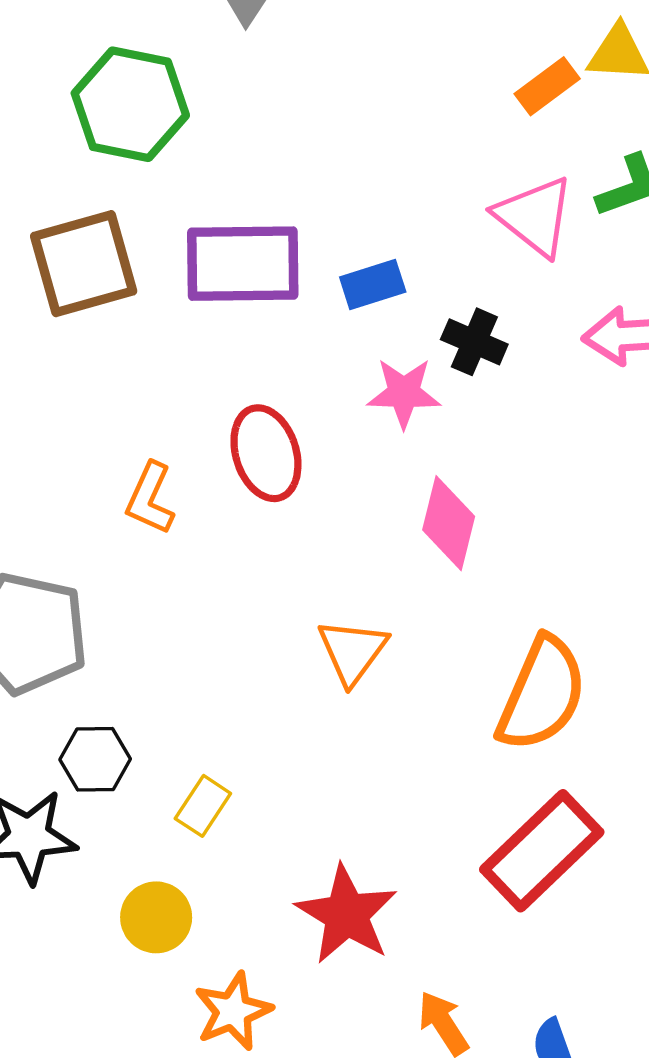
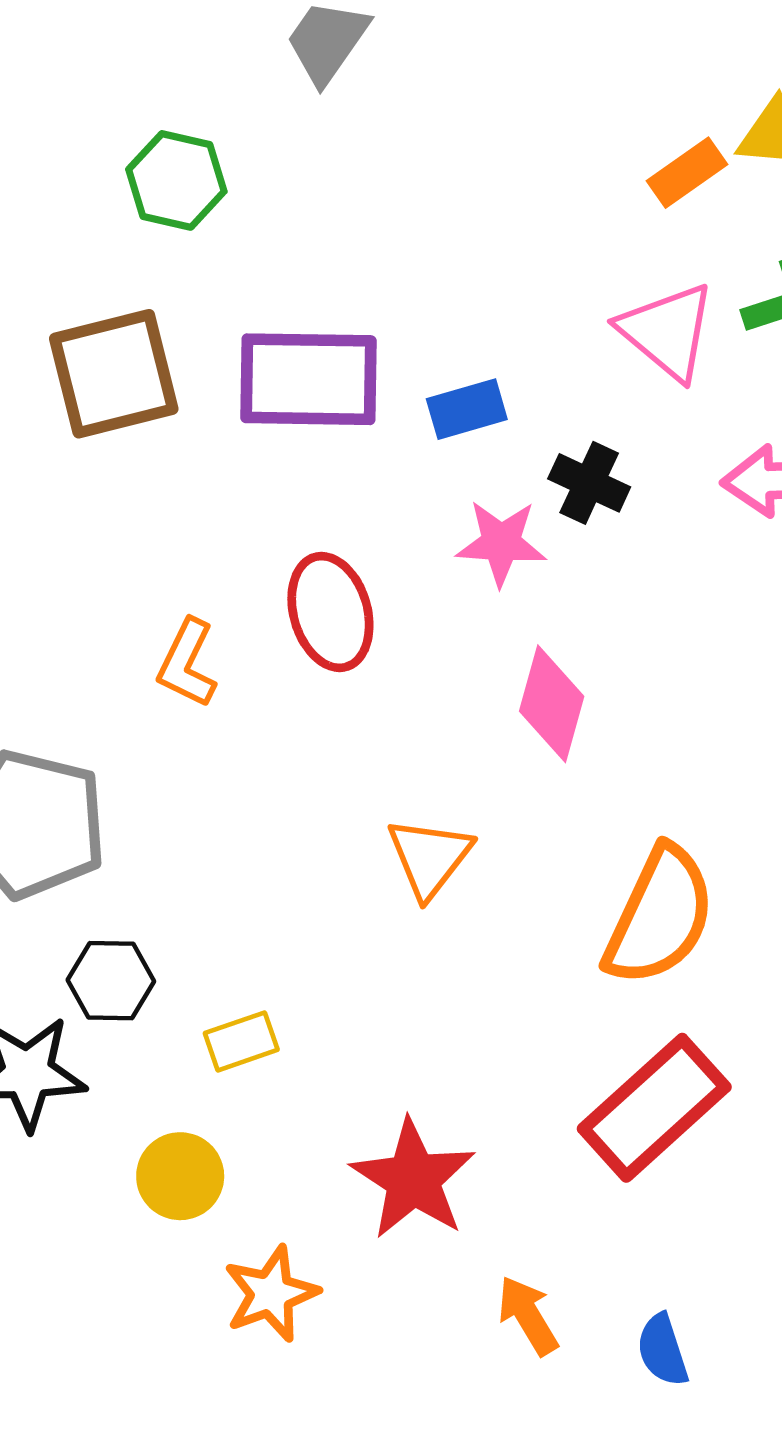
green hexagon: (130, 104) -> (176, 180), size x0.7
yellow rectangle: (203, 806) -> (241, 1041), turned 36

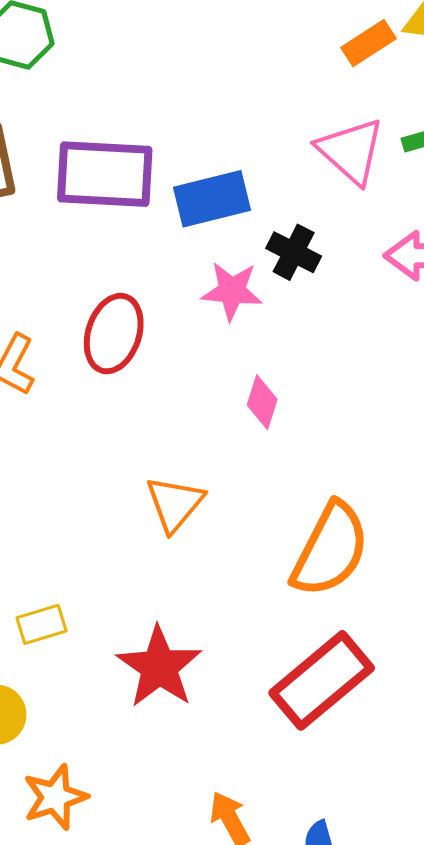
blue rectangle: (467, 409) -> (212, 199), size x1.4
red ellipse: (330, 612) -> (114, 334), turned 32
pink diamond: (552, 704) -> (262, 402), size x0.7
red star: (413, 1179) -> (159, 667), moved

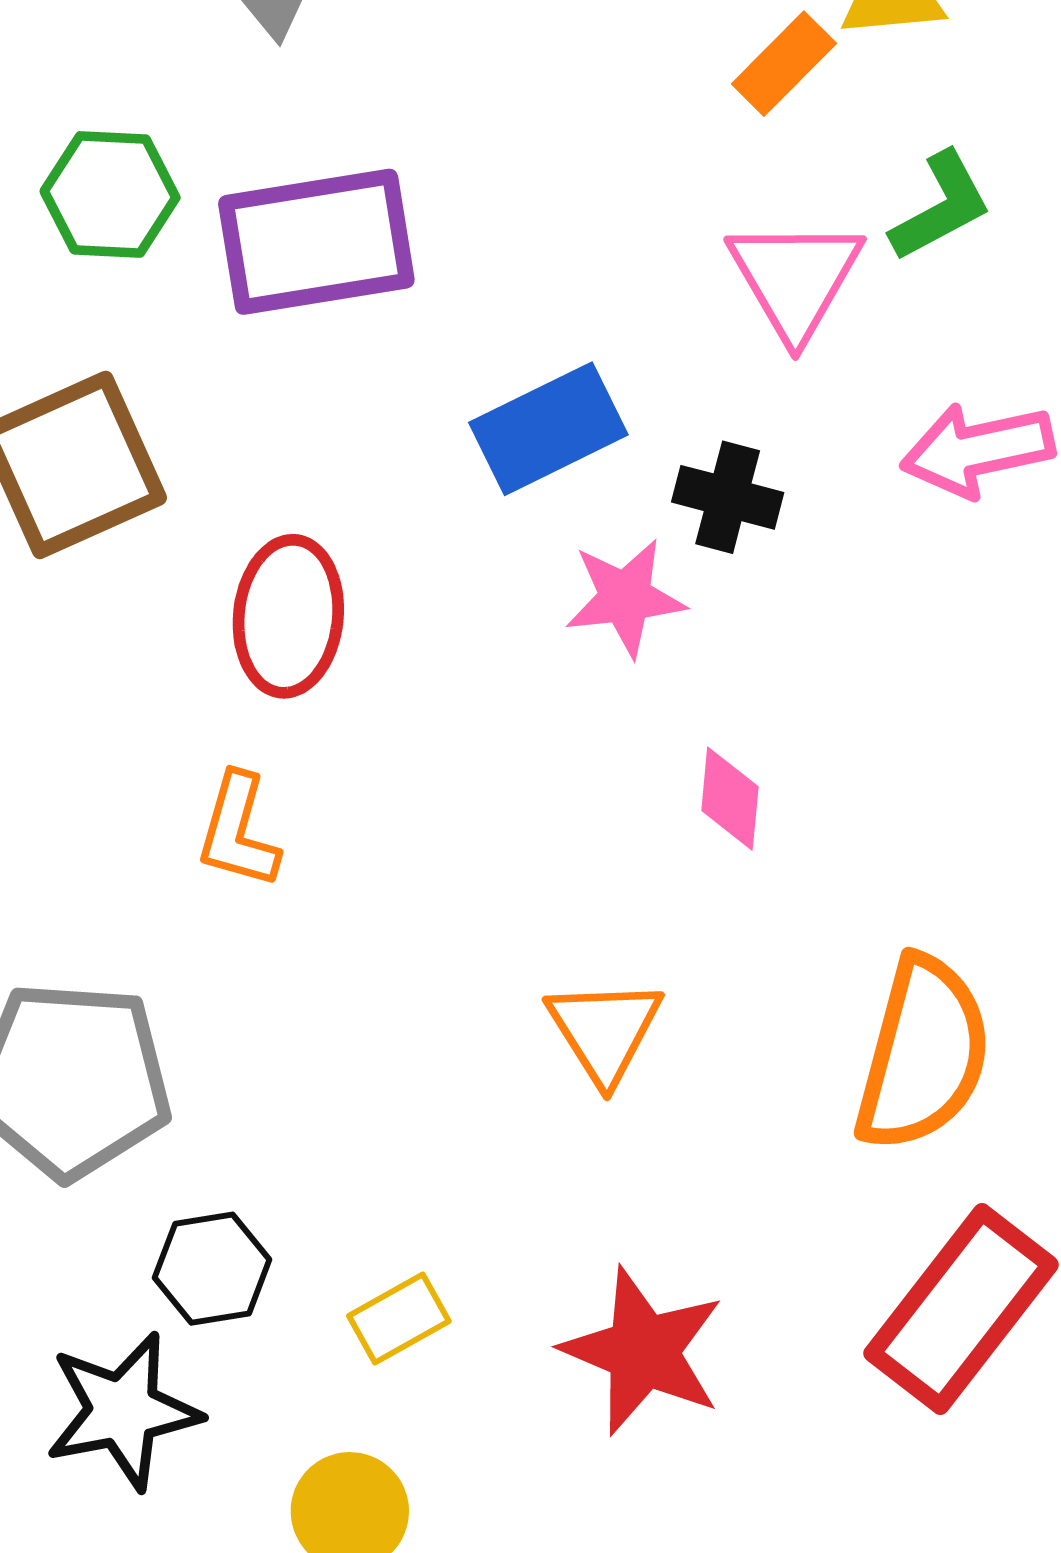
pink triangle: (351, 151) -> (795, 278), turned 30
purple rectangle: (105, 174) -> (316, 242), moved
red ellipse: (114, 334) -> (288, 616), moved

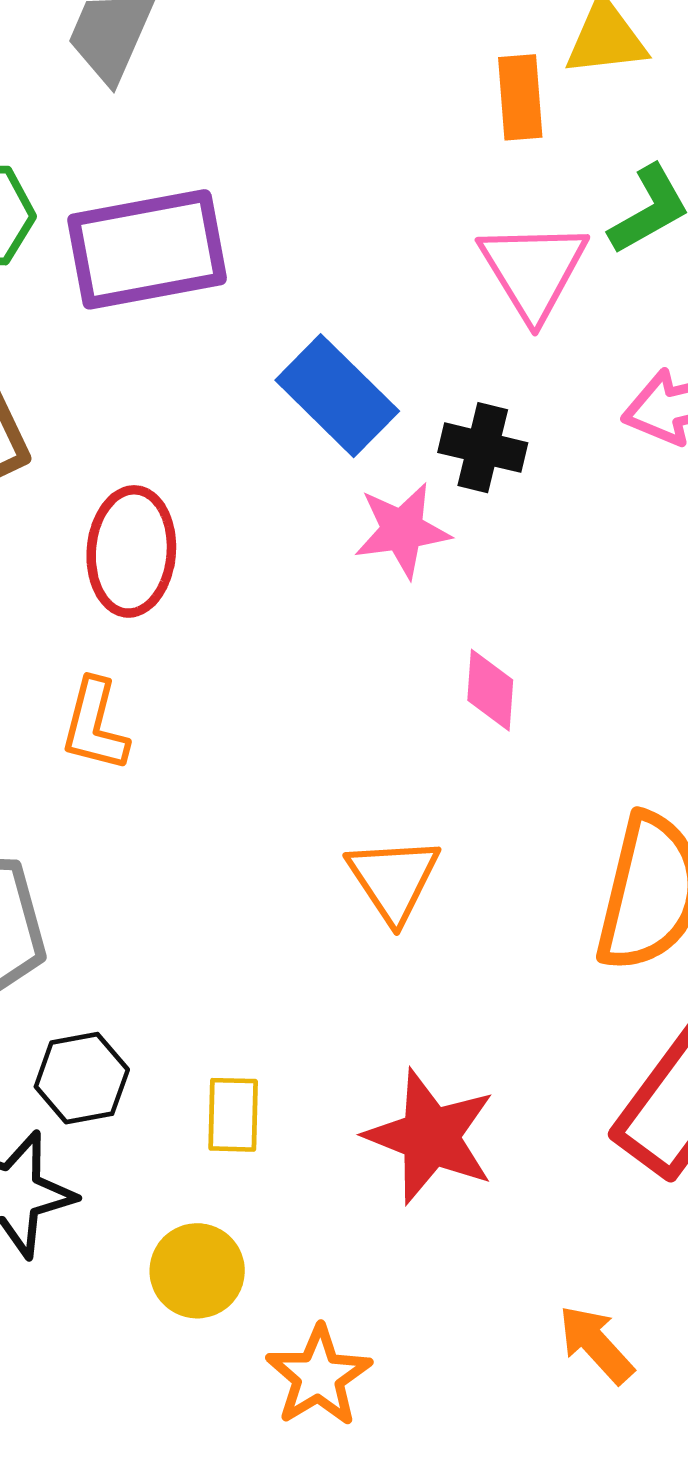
orange rectangle: (784, 64) -> (520, 97), turned -48
blue rectangle: (548, 429) -> (337, 396), turned 72
yellow rectangle: (399, 1318) -> (233, 1115), turned -58

